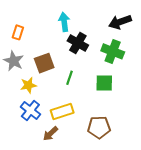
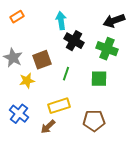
orange rectangle: (18, 32) -> (17, 17), moved, turned 40
blue cross: (30, 110) -> (19, 114), moved

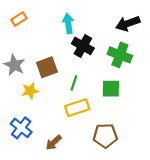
yellow rectangle: (59, 106) -> (77, 108), moved

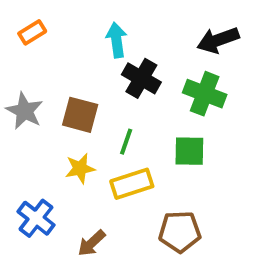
brown square: (47, 67) -> (80, 115), turned 35
yellow star: (30, 91) -> (80, 168), moved

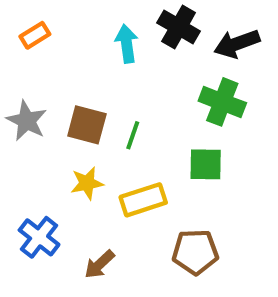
black cross: (141, 78) -> (179, 27), moved
green line: (126, 142) -> (133, 135), moved

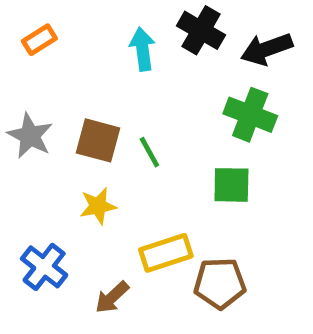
green line: (133, 135) -> (149, 152), turned -48
yellow rectangle: (143, 200) -> (166, 253), moved

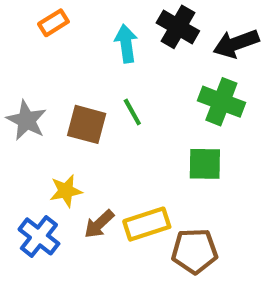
orange rectangle: (39, 40) -> (53, 23), moved
green line: (149, 152) -> (132, 112), moved
yellow star: (98, 206) -> (66, 191), moved
brown arrow: (112, 297) -> (99, 224), moved

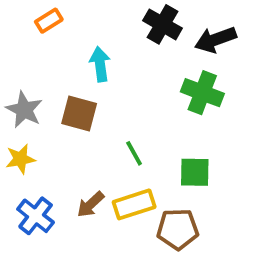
cyan arrow: (126, 44) -> (100, 64), moved
green line: (132, 112) -> (134, 153), moved
green square: (205, 164) -> (195, 172), moved
yellow star: (66, 191) -> (20, 159), moved

